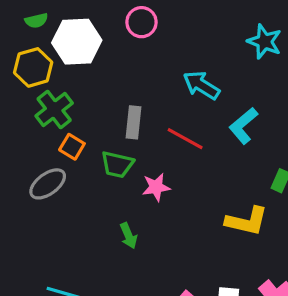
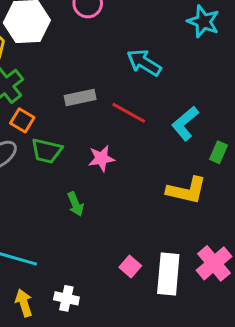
gray rectangle: (133, 122) -> (80, 98), turned 72
cyan L-shape: (243, 126) -> (185, 123), moved
green trapezoid: (117, 164) -> (47, 151), moved

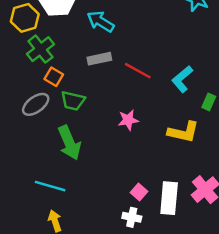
cyan arrow: (144, 63) -> (101, 21), moved
pink star: (101, 158) -> (128, 120), moved
green arrow: (76, 204) -> (69, 143), moved, size x1.8
white cross: (66, 298) -> (132, 217), moved

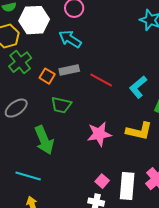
orange square: (54, 77) -> (47, 76), moved
green trapezoid: (73, 101) -> (61, 105), moved
pink star: (128, 120) -> (99, 134), moved, size x1.4

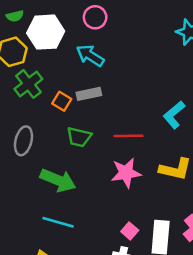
red line: (101, 80) -> (128, 136), moved, turned -30
gray ellipse: (16, 108) -> (23, 141), turned -40
green arrow: (44, 140) -> (58, 180), turned -44
cyan line: (28, 176) -> (58, 222), moved

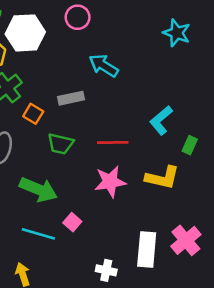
cyan arrow: (90, 56) -> (104, 66), moved
orange square: (62, 101) -> (33, 114), moved
pink square: (130, 231) -> (72, 222), moved

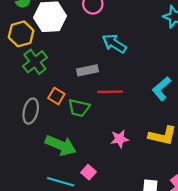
orange square: (33, 114) -> (56, 96), moved
red line: (113, 143) -> (110, 92), moved
pink star: (110, 182) -> (120, 139), size x0.7

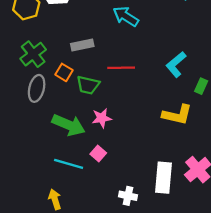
green cross: (35, 62) -> (33, 54), moved
gray rectangle: (87, 70) -> (82, 45), moved
pink star: (120, 139) -> (102, 118), moved

